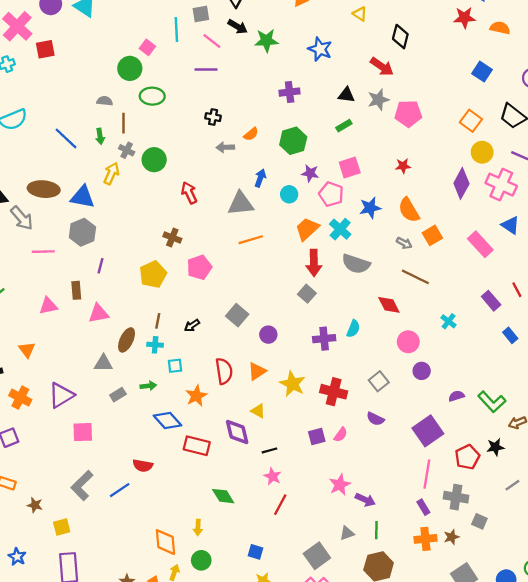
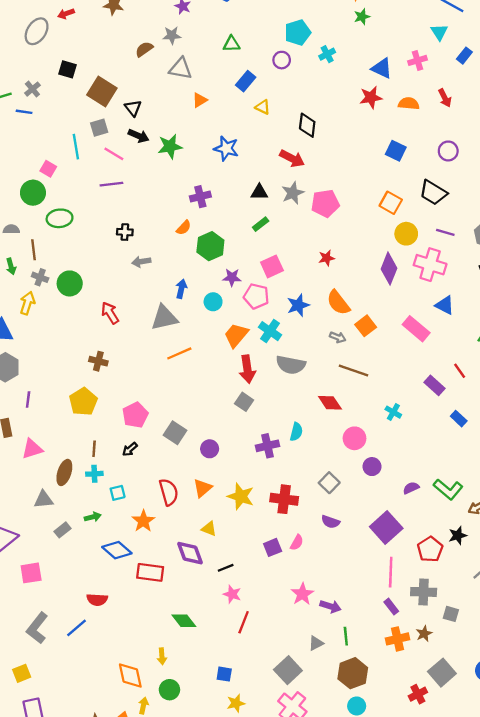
orange semicircle: (251, 134) -> (184, 228), moved
pink pentagon: (199, 267) -> (135, 415), moved

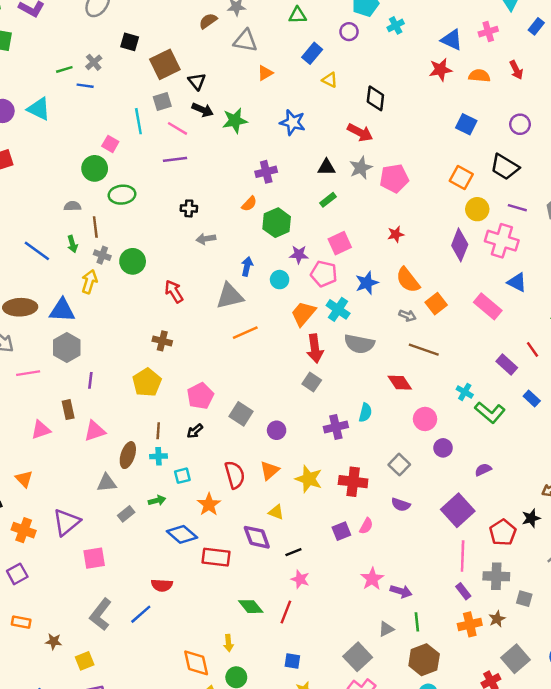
brown square: (102, 91) -> (165, 64), turned 32
green L-shape: (448, 489) -> (490, 412), moved
red line: (244, 622) -> (286, 612), moved

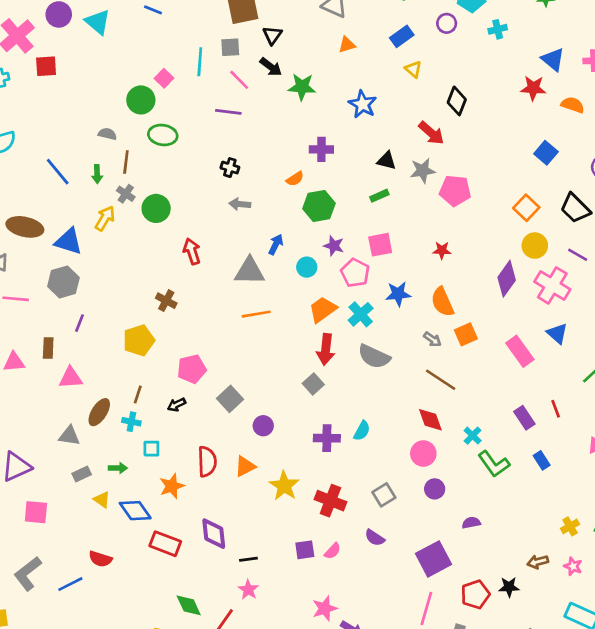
red diamond: (400, 383) -> (430, 420), moved
yellow triangle: (276, 512) -> (102, 500), moved

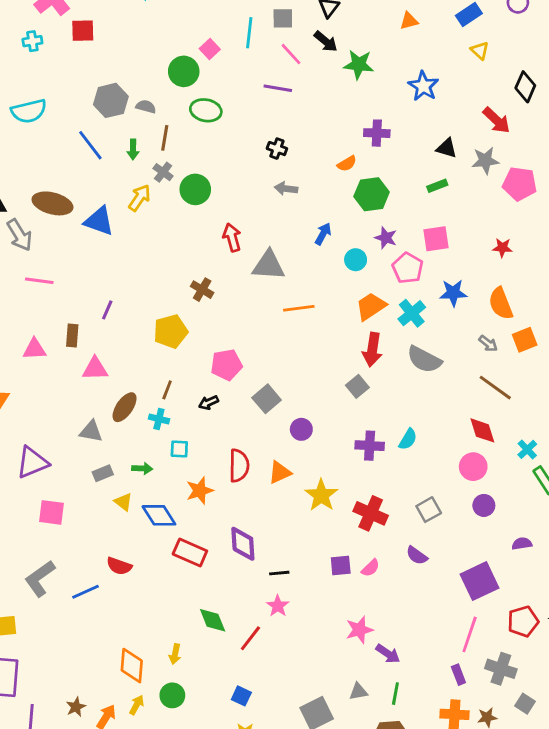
gray triangle: (250, 271) -> (269, 265), moved
gray hexagon: (63, 282) -> (111, 100), moved

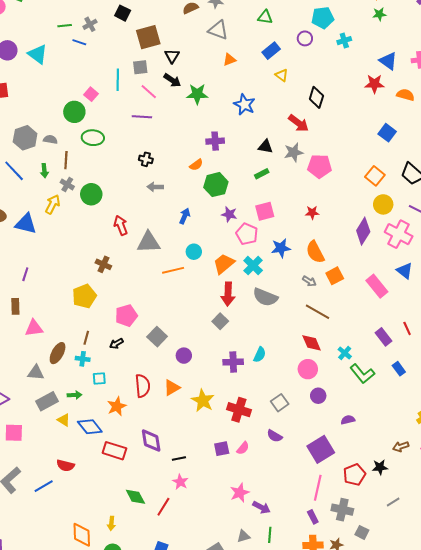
cyan circle: (356, 260) -> (194, 252), moved
purple line: (107, 310) -> (25, 274), moved
gray rectangle: (103, 473) -> (47, 401), size x1.5

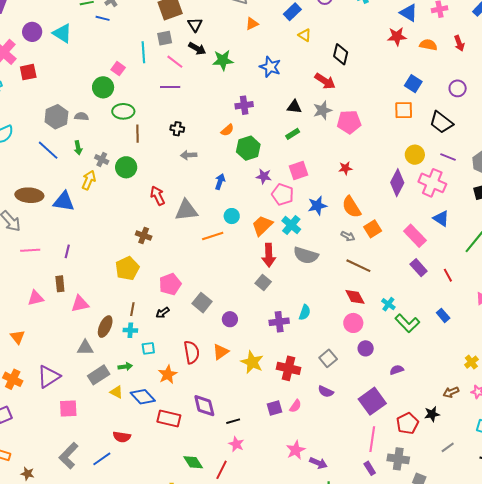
brown line: (66, 160) -> (137, 134), moved
orange square: (375, 176) -> (404, 110), moved, turned -36
purple rectangle: (384, 337) -> (419, 268), moved

